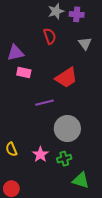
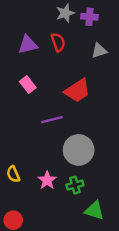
gray triangle: (85, 43) -> (99, 51), turned 48
purple triangle: (15, 53) -> (28, 45), moved
pink rectangle: (24, 72) -> (28, 85), turned 40

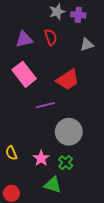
pink rectangle: (28, 85) -> (24, 74), size x1.6
green cross: (75, 185) -> (66, 163), turned -32
green triangle: (94, 210) -> (53, 185), moved

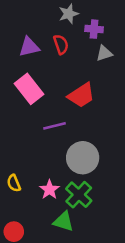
purple cross: (78, 15) -> (94, 29), moved
green cross: (66, 163) -> (79, 195), size x1.5

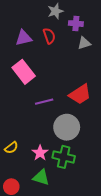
red trapezoid: (81, 95) -> (80, 94), moved
yellow semicircle: (14, 183) -> (11, 148), turned -104
green cross: (79, 195) -> (64, 157), turned -30
green triangle: (63, 221) -> (41, 177), moved

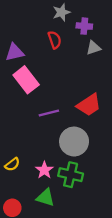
purple triangle: (24, 38) -> (15, 52), moved

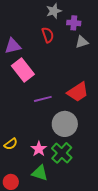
green cross: (71, 175) -> (62, 153), turned 30

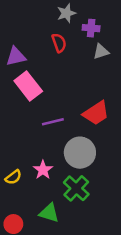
pink star: (39, 149) -> (43, 170), moved

